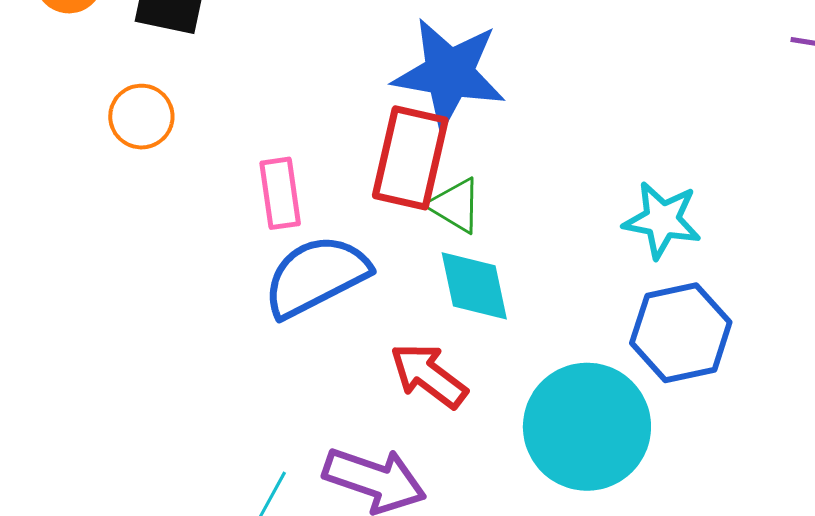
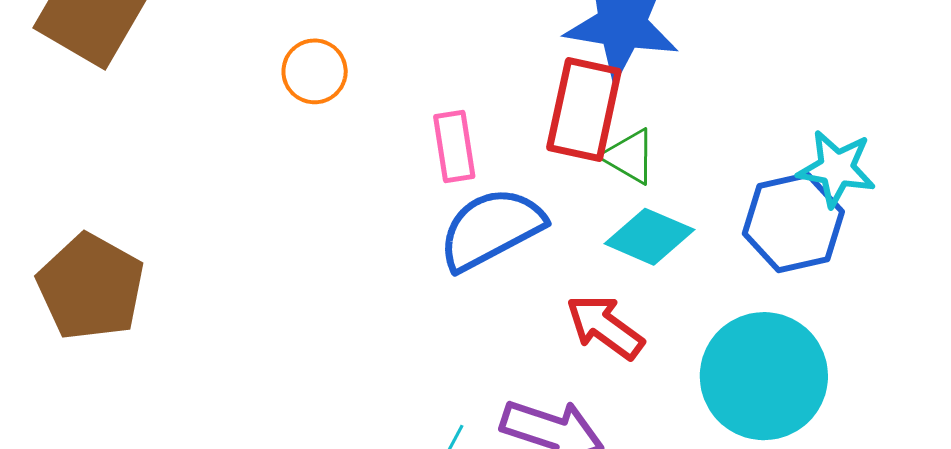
cyan diamond: (474, 286) -> (649, 237), turned -54
blue hexagon: (681, 333) -> (793, 223), moved

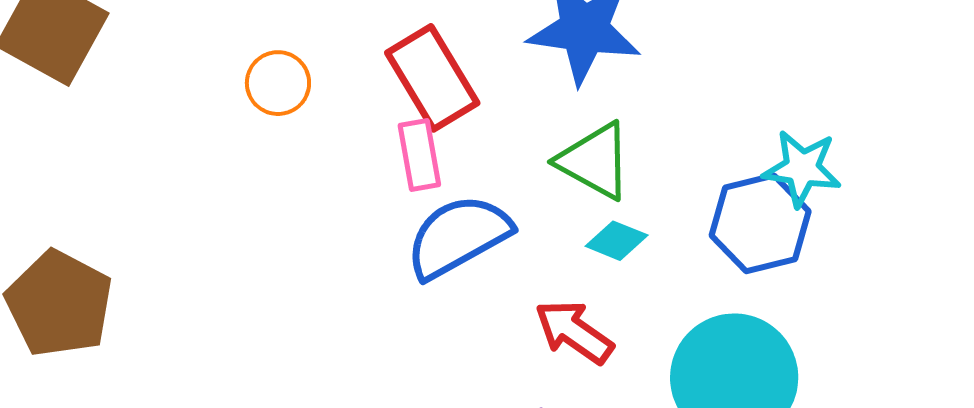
red rectangle: (584, 109) -> (432, 78), moved, turned -42
green triangle: (629, 157) -> (595, 161), size x1.4
cyan diamond: (649, 237) -> (617, 241), size x0.7

